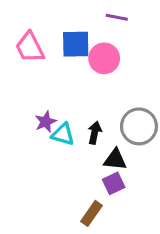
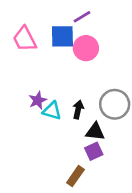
purple line: (117, 17) -> (82, 17), moved, turned -42

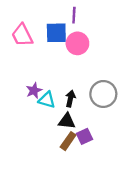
purple line: (82, 17) -> (74, 15), turned -56
black triangle: (95, 132) -> (67, 121), moved
brown rectangle: (75, 176) -> (68, 141), moved

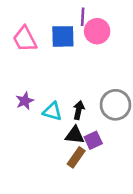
pink circle: (77, 43) -> (97, 31), moved
purple star: (34, 90) -> (25, 101), moved
purple square: (85, 136) -> (93, 140), moved

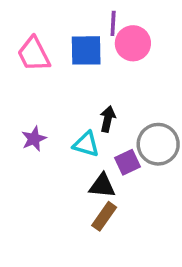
black arrow: (79, 110) -> (108, 119), moved
cyan triangle: (52, 111) -> (86, 144), moved
purple square: (93, 140) -> (128, 162), moved

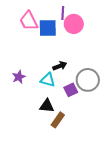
pink trapezoid: (34, 54) -> (29, 21), moved
black arrow: (108, 119) -> (60, 66), turned 56
black triangle: (102, 186) -> (47, 106), moved

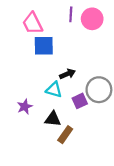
pink circle: (74, 24) -> (92, 19), moved
blue square: (48, 28) -> (44, 46), moved
purple star: (19, 77) -> (25, 107), moved

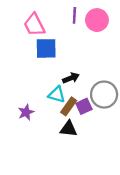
black triangle: (53, 119) -> (69, 129), moved
brown rectangle: (65, 135) -> (69, 106), moved

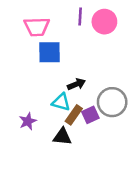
pink trapezoid: (34, 25) -> (37, 27), turned -65
black triangle: (69, 129) -> (62, 137), moved

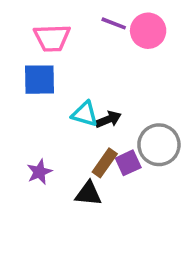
purple line: (80, 16) -> (114, 23), turned -72
blue square: (49, 52) -> (39, 80), moved
cyan triangle: (61, 102) -> (85, 114), moved

